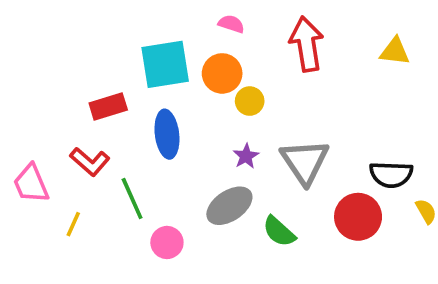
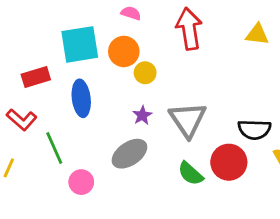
green semicircle: (279, 231) -> (191, 174), moved

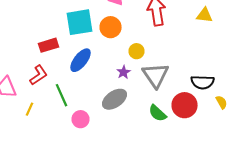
yellow circle: (145, 73) -> (136, 51), moved
blue ellipse: (81, 98) -> (80, 60), turned 45
red L-shape: (22, 120) -> (38, 75), turned -75

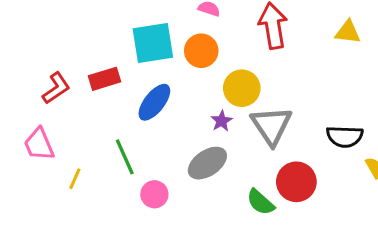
yellow circle: (136, 51) -> (242, 88), size x1.5
red L-shape: (38, 75) -> (56, 88), moved
red circle: (184, 105) -> (296, 182), moved
green semicircle: (158, 113) -> (260, 202), moved

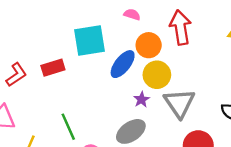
orange circle: (201, 51) -> (149, 45), moved
blue ellipse: (154, 102) -> (123, 64), moved

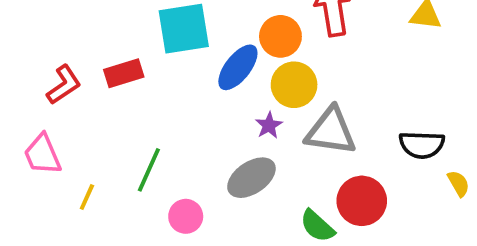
gray triangle: (179, 103) -> (331, 131), turned -48
green line: (68, 127) -> (149, 170), turned 48

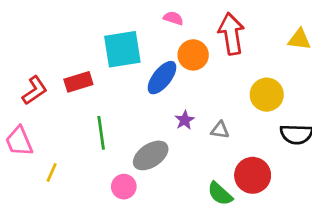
yellow circle: (294, 85) -> (267, 95), moved
gray triangle: (331, 131) -> (220, 130), moved, size x0.5
green line: (149, 170) -> (101, 133), moved, turned -32
gray ellipse: (251, 178) -> (151, 155), moved

